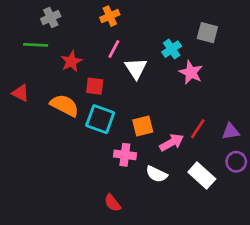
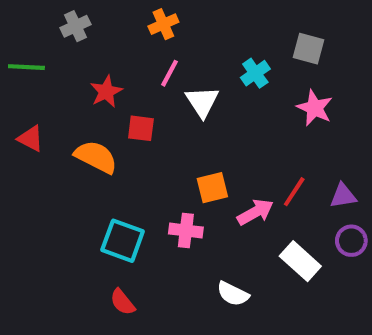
green line: (36, 45) -> (26, 67), moved
pink star: (191, 72) -> (315, 108), moved
cyan square: (100, 119) -> (123, 241), moved
white semicircle: (157, 174) -> (233, 294), moved
red semicircle: (113, 203) -> (123, 302), moved

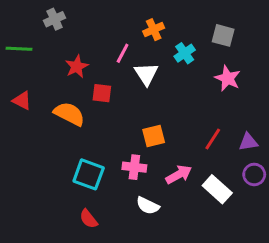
orange cross: (163, 24) -> (154, 30), moved
pink arrow: (255, 212) -> (179, 174), moved
white semicircle: (233, 294) -> (148, 206), moved

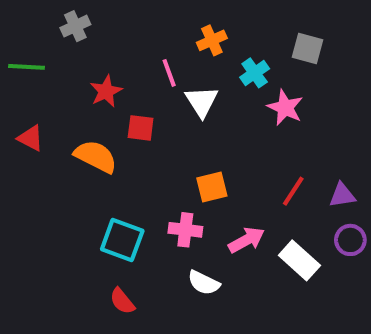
pink line: (123, 53) -> (169, 73), turned -48
pink star: (228, 78) -> (285, 108), moved

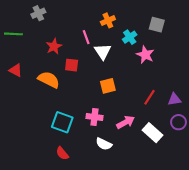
orange square: (212, 187) -> (108, 86), moved

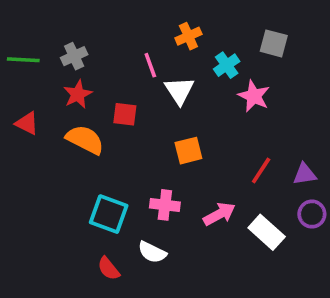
gray cross: (38, 13) -> (74, 56), moved
red star: (54, 46) -> (78, 94), moved
white semicircle: (104, 144) -> (152, 252), moved

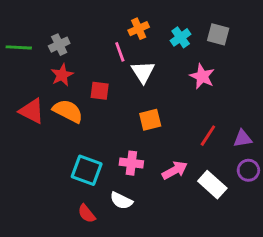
orange cross: (188, 36) -> (139, 29), moved
cyan cross: (227, 65) -> (181, 37), moved
red triangle: (27, 123) -> (32, 111), moved, size x1.4

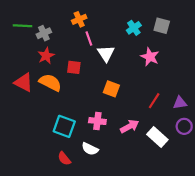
orange cross: (139, 29) -> (79, 19), moved
green line: (19, 47) -> (22, 26), moved
orange square: (150, 120) -> (111, 89), turned 35

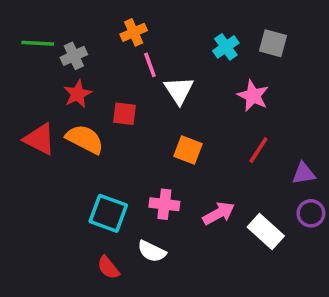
red line: (154, 101) -> (258, 150), moved

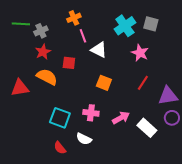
cyan cross: (226, 47) -> (125, 26), size x1.5
white triangle: (179, 90) -> (99, 50), turned -30
red triangle: (40, 139) -> (20, 88), moved, turned -36
purple triangle: (304, 174) -> (168, 96), size x1.5

